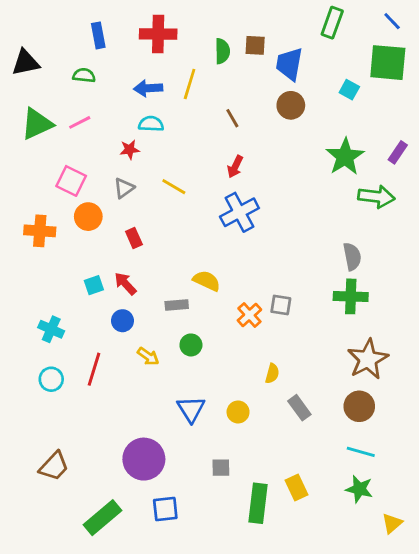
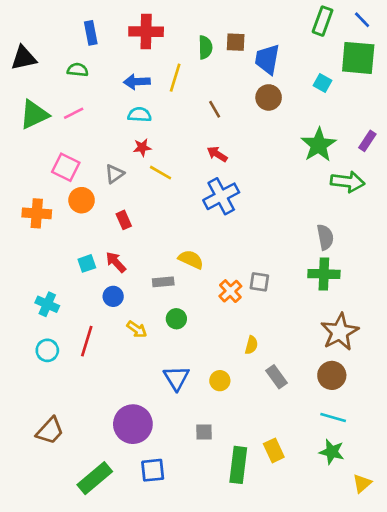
green rectangle: (332, 23) -> (323, 21), moved
red star: (130, 150) -> (142, 148), moved
red arrow: (235, 167) -> (217, 154), turned 96

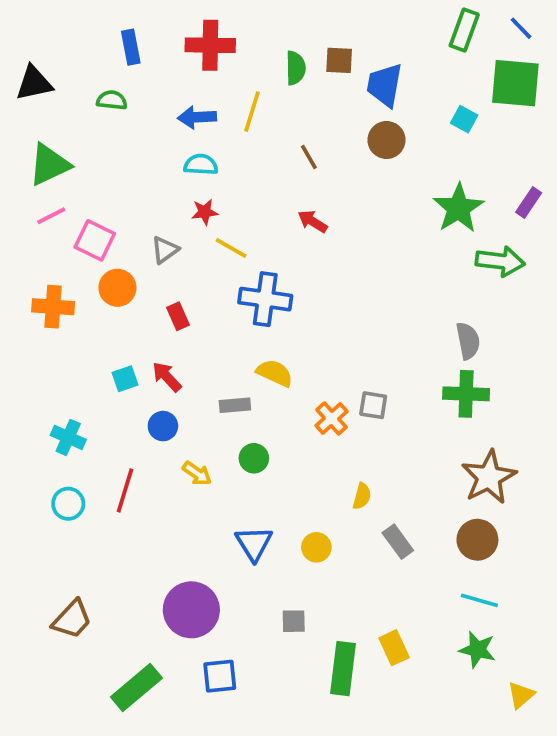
pink line: (74, 113) -> (51, 216), moved
blue cross: (221, 196) -> (265, 299), moved, turned 36

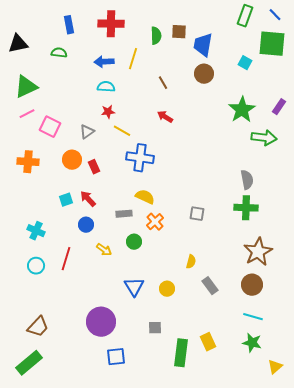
orange circle: (117, 288) -> (72, 160), moved
orange cross: (332, 418) -> (155, 222), moved
green rectangle: (136, 688) -> (29, 363), moved

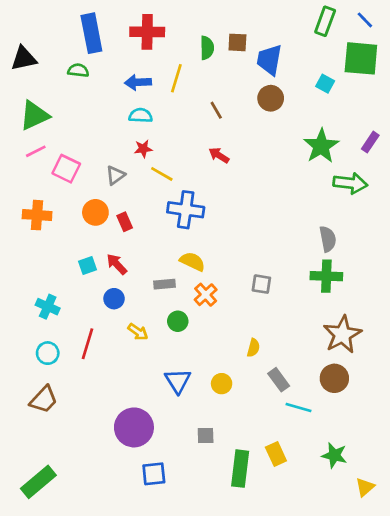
blue rectangle: (69, 25) -> (91, 33), size x1.6
cyan line: (253, 317) -> (299, 408), moved
brown trapezoid: (38, 327) -> (44, 400), moved

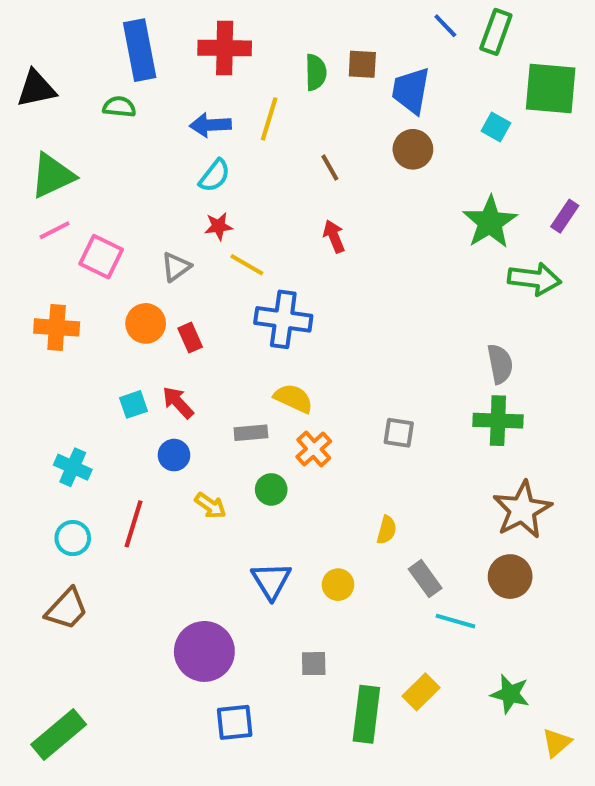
blue line: (365, 20) -> (445, 26), moved
cyan semicircle: (141, 115) -> (214, 176), turned 125
red arrow: (219, 155) -> (334, 236), turned 36
yellow rectangle: (276, 454) -> (421, 692), turned 70

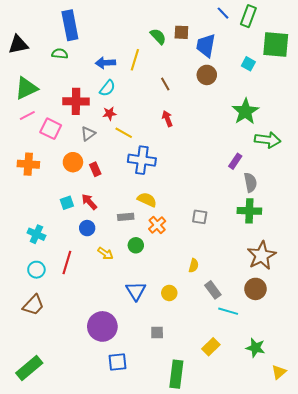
red cross: (225, 48) -> (76, 101), moved
green semicircle: (316, 72) -> (158, 36), turned -42
purple rectangle: (565, 216) -> (235, 161), moved
green rectangle: (366, 714) -> (176, 374), moved

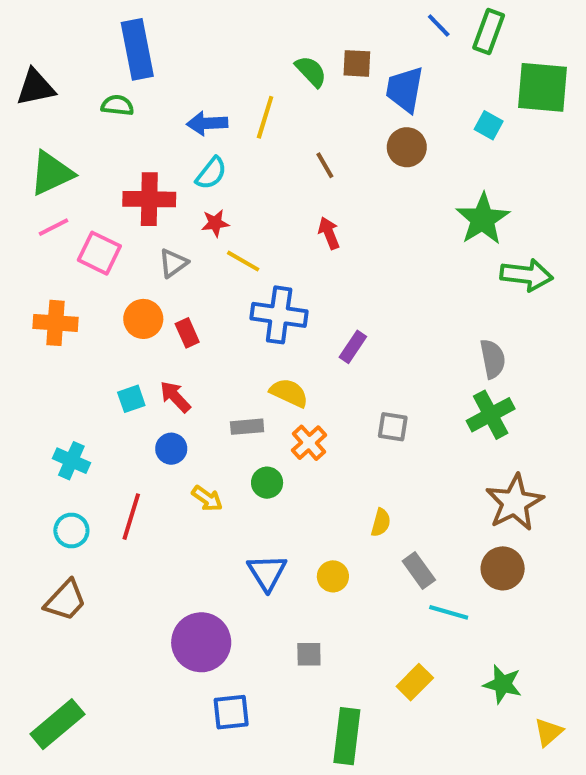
purple rectangle: (235, 161) -> (353, 347), moved
green cross: (249, 211) -> (491, 415), turned -30

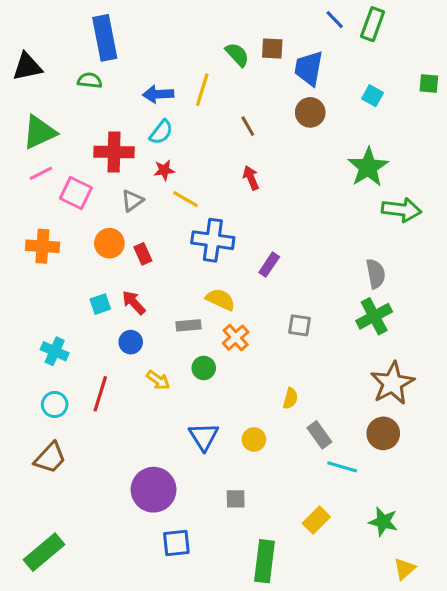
green square: (543, 87) -> (429, 83), moved, size x0.5
yellow triangle: (549, 732) -> (405, 569), moved

